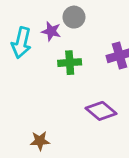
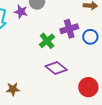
green cross: (70, 63) -> (47, 41), moved, turned -35

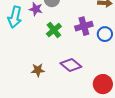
green cross: (47, 41) -> (54, 30), moved
brown star: (13, 89) -> (38, 70), moved

